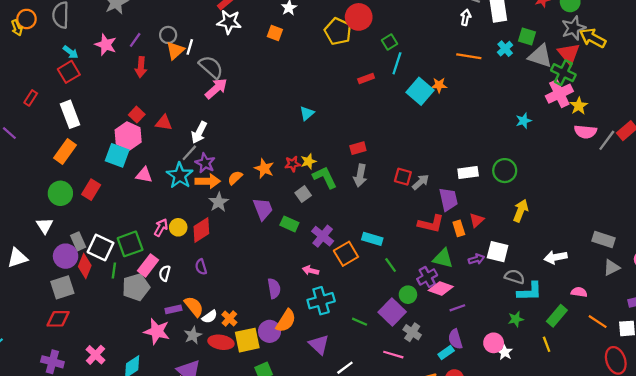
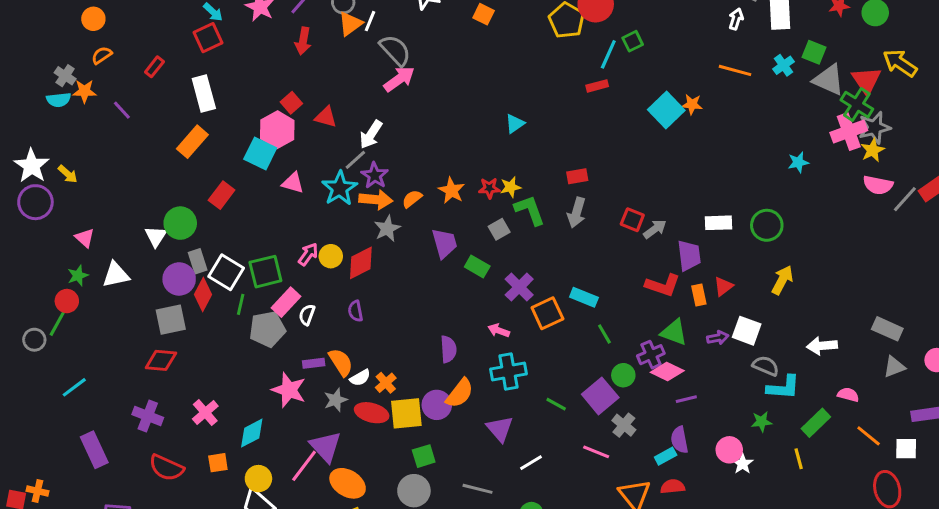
gray star: (573, 28) -> (875, 128), moved
cyan line: (397, 63) -> (608, 54), moved
green circle: (60, 193) -> (180, 223), moved

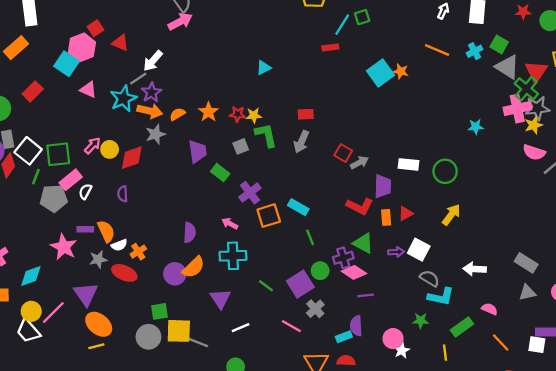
yellow square: (406, 413) -> (179, 331), moved
white square: (906, 449) -> (537, 345), moved
pink line: (304, 466) -> (53, 312), moved

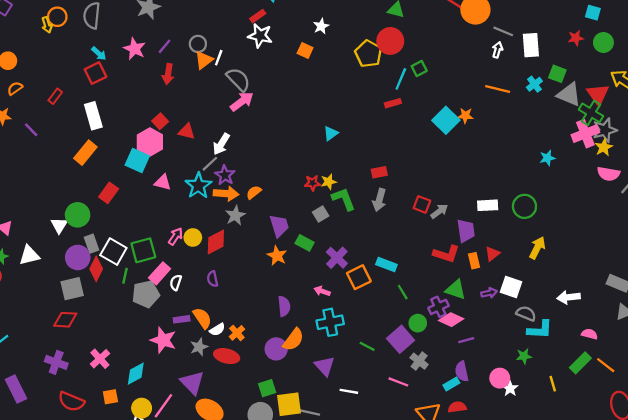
orange star: (208, 112) -> (277, 256), moved
green rectangle: (462, 327) -> (580, 363), moved
white line: (241, 328) -> (349, 391), turned 42

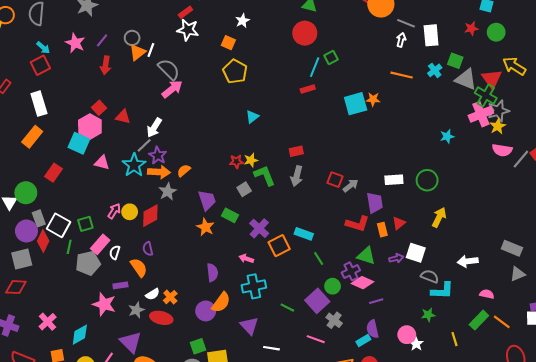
yellow pentagon: (368, 54) -> (235, 71), moved
cyan square: (446, 120) -> (356, 104), turned 30
green square: (143, 250) -> (85, 224), size x0.7
orange semicircle: (202, 318) -> (139, 268), moved

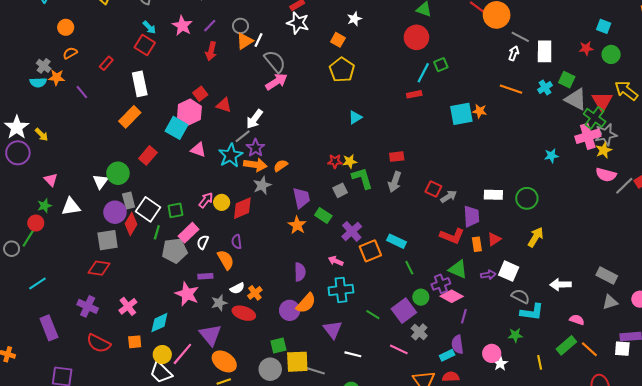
red square: (40, 65) -> (145, 45), turned -36
purple line: (376, 301) -> (464, 316), turned -64

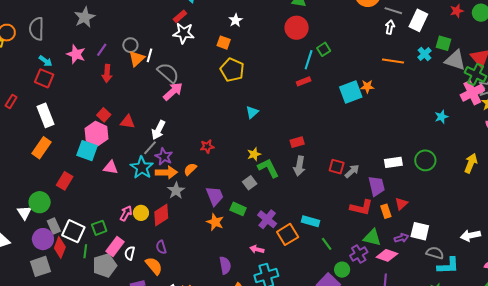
white rectangle: (545, 51) -> (418, 20), turned 35
red star: (335, 161) -> (207, 146), moved
yellow arrow: (536, 237) -> (471, 163), moved
pink diamond: (452, 296) -> (387, 255), moved

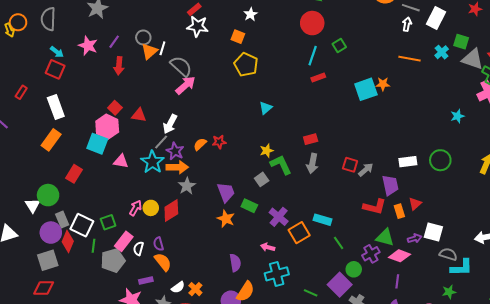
cyan line: (309, 60) -> (313, 56), moved
orange semicircle: (190, 169) -> (200, 144), moved
purple semicircle: (161, 247) -> (158, 244), moved

